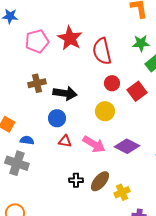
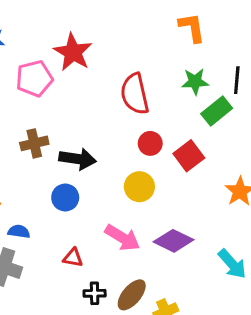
red star: (70, 38) -> (73, 52), moved
red triangle: (65, 141) -> (73, 258), moved

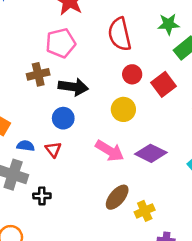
pink pentagon: (34, 78) -> (61, 43), moved
red triangle: (73, 258) -> (53, 150), moved, turned 42
black cross: (95, 293) -> (42, 196), moved

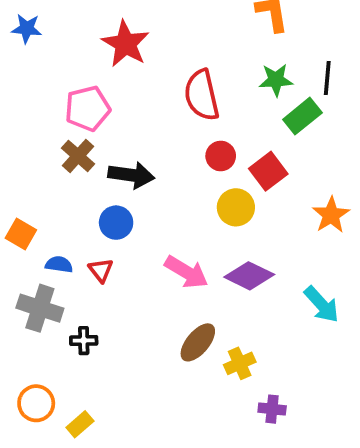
pink pentagon: (61, 43) -> (88, 108), moved
brown cross: (38, 74) -> (78, 156), turned -35
yellow circle: (123, 109) -> (236, 207), moved

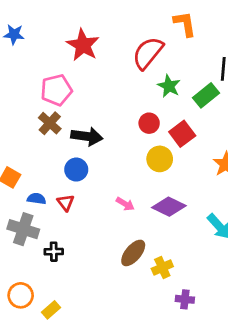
green star: (276, 80) -> (169, 86), moved, turned 30
red semicircle: (202, 95) -> (148, 53), moved, turned 52
pink arrow: (186, 272) -> (125, 204), size x0.6

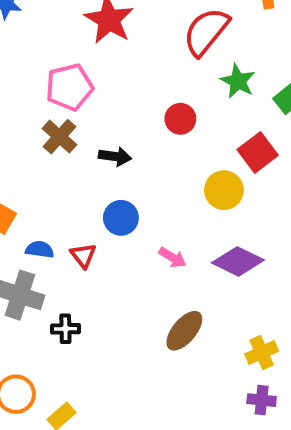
red circle: (149, 123) -> (180, 119), moved
black arrow: (87, 136) -> (115, 156), size x0.7
blue circle: (76, 170) -> (121, 218), moved
yellow cross: (162, 268) -> (262, 353), moved

